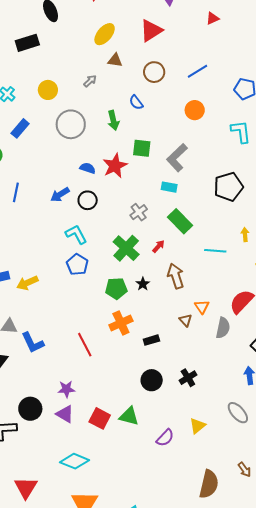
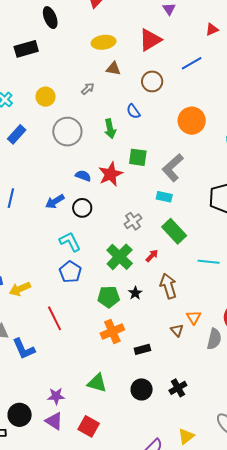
yellow ellipse: (105, 34) -> (104, 42), turned 40
blue line: (197, 71) -> (192, 63), moved
orange circle: (195, 110) -> (192, 121), size x1.4
red line: (85, 345) -> (55, 318), moved
green triangle: (129, 416) -> (97, 383), moved

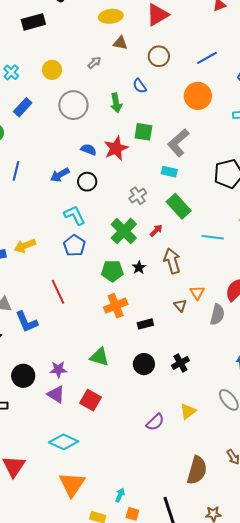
blue line: (192, 63) -> (207, 58), moved
yellow arrow: (20, 289) -> (25, 246), moved
black circle: (20, 415) -> (23, 376), moved

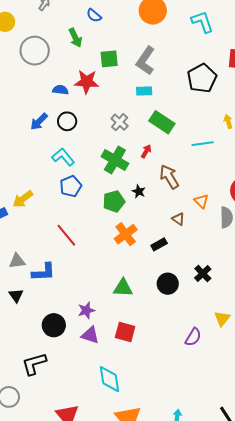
red star: (116, 148) -> (87, 82), turned -30
blue pentagon: (74, 246) -> (71, 186), turned 30
brown triangle: (180, 305) -> (178, 219), moved
blue L-shape: (27, 322) -> (44, 272), turned -55
cyan diamond: (64, 442) -> (109, 379), turned 72

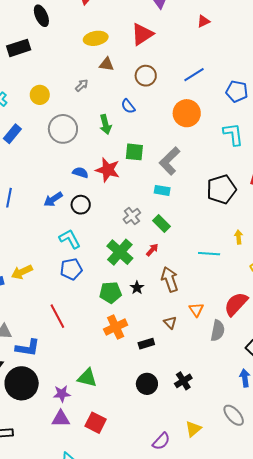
green rectangle: (162, 122) -> (161, 223), moved, size x0.7
green triangle: (123, 288) -> (87, 378), moved
black circle: (54, 325) -> (22, 383), moved, size x1.4
purple triangle: (90, 335) -> (61, 419), turned -30

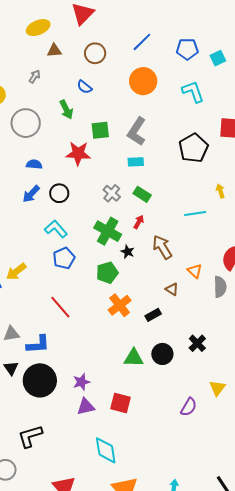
blue semicircle: (80, 173) -> (34, 164), moved
black star: (137, 288) -> (128, 252), moved
green triangle: (87, 378) -> (134, 358), moved

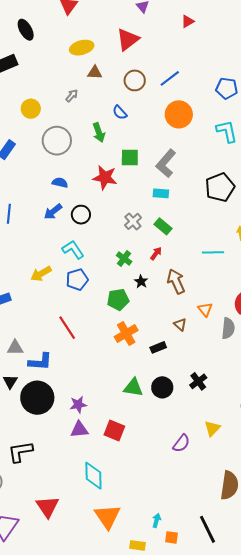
blue line: (142, 42) -> (170, 78), moved
green cross: (108, 231) -> (124, 259), size x0.6
yellow arrow: (16, 272) -> (41, 274), moved

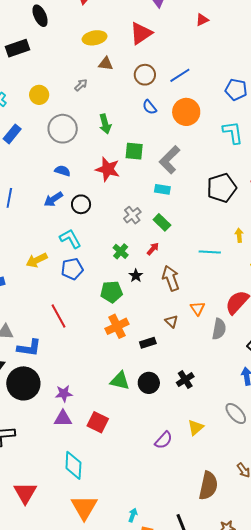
blue semicircle: (120, 113) -> (149, 107), moved

